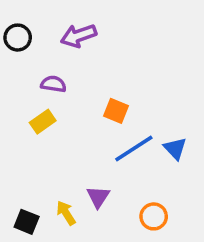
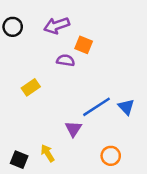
purple semicircle: (53, 84) -> (66, 60), moved
orange square: (116, 111) -> (84, 45), moved
purple triangle: (98, 197) -> (73, 129), moved

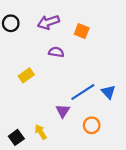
orange square: (84, 45) -> (82, 31), moved
orange circle: (111, 156) -> (92, 125), moved
black square: (19, 160) -> (16, 137), turned 32

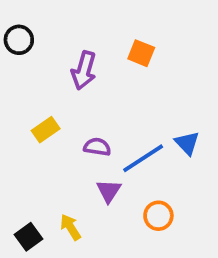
purple arrow: (48, 22) -> (84, 70), moved, turned -55
purple semicircle: (56, 52) -> (97, 147), moved
blue triangle: (108, 92) -> (187, 143), moved

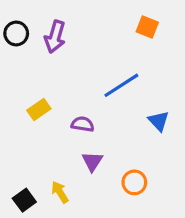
orange square: (141, 53) -> (147, 27), moved
purple arrow: (84, 70) -> (55, 37), moved
blue line: (143, 158) -> (121, 85), moved

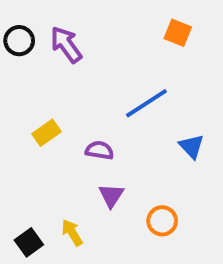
purple arrow: (55, 37) -> (66, 45), turned 128

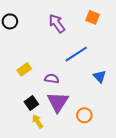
purple arrow: (66, 45) -> (57, 23), moved
purple triangle: (111, 195) -> (58, 102), size x1.6
black square: (29, 242) -> (31, 103), moved

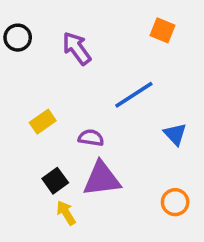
purple arrow: (57, 23) -> (77, 48), moved
purple triangle: (58, 102) -> (102, 179), turned 50
orange circle: (84, 115) -> (175, 202), moved

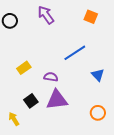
purple arrow: (77, 48) -> (46, 15), moved
yellow arrow: (66, 213) -> (14, 119), moved

